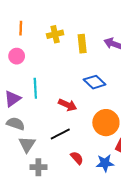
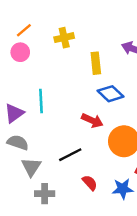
orange line: (21, 28) -> (24, 30), turned 48
yellow rectangle: (82, 44) -> (96, 63), moved
pink circle: (17, 56) -> (20, 52), moved
red arrow: (68, 105) -> (92, 121), moved

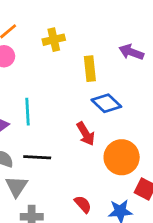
red arrow: (92, 121) -> (86, 134), turned 35
black line: (70, 155) -> (37, 157), moved, turned 30

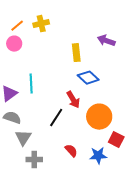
yellow cross: (54, 40) -> (41, 24), moved
black line: (37, 157) -> (56, 118), moved, turned -60

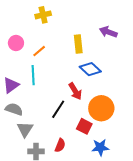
orange line: (17, 26) -> (39, 51), moved
pink circle: (14, 44) -> (16, 43), moved
red square: (116, 140) -> (84, 126), moved
red semicircle: (71, 151) -> (60, 145), moved, turned 64

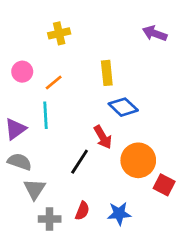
purple arrow: (108, 32) -> (155, 33), moved
red square: (84, 126) -> (164, 185), moved
blue star: (100, 147) -> (119, 214), moved

